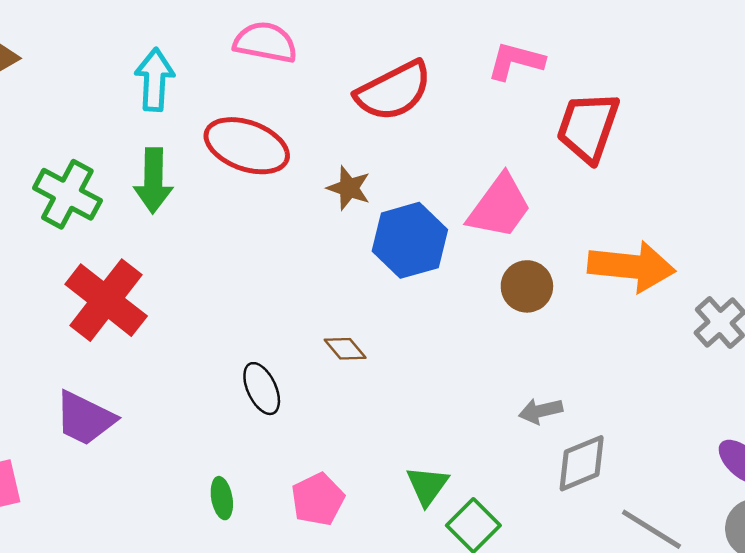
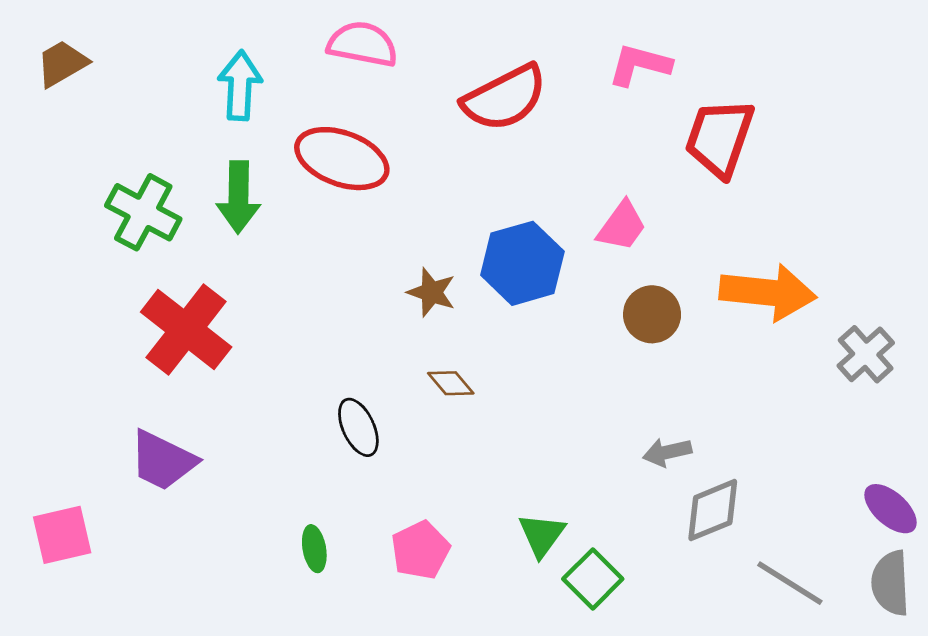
brown star: (349, 188) -> (431, 292), moved
pink trapezoid: (500, 207) -> (622, 226), size x0.7

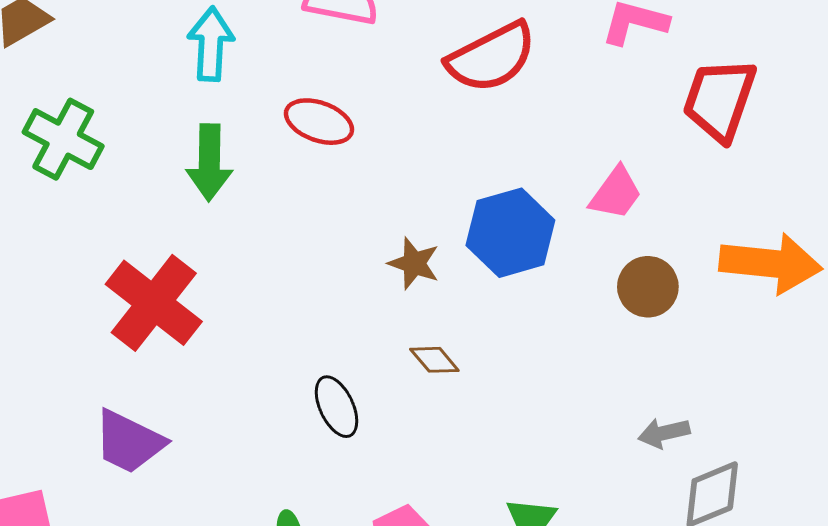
red ellipse: (342, 159) -> (319, 122), size x0.7
green cross: (143, 212) -> (63, 139), moved

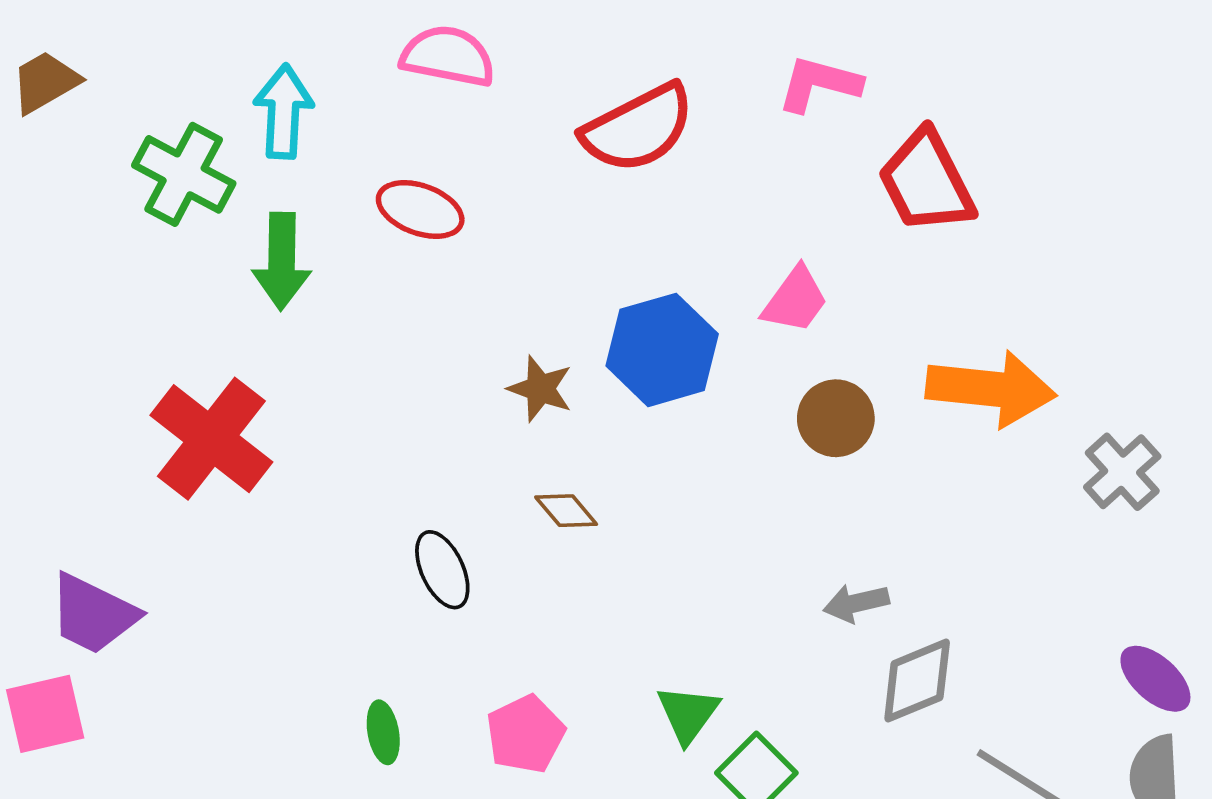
red trapezoid: (720, 100) -> (926, 182), turned -46
green cross: (63, 139) -> (184, 174), moved
purple trapezoid: (129, 442) -> (93, 614), moved

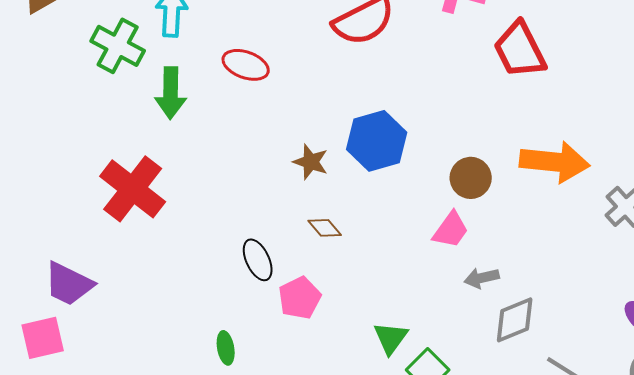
pink trapezoid: (795, 300) -> (451, 230), moved
pink pentagon: (525, 734) -> (300, 298), moved

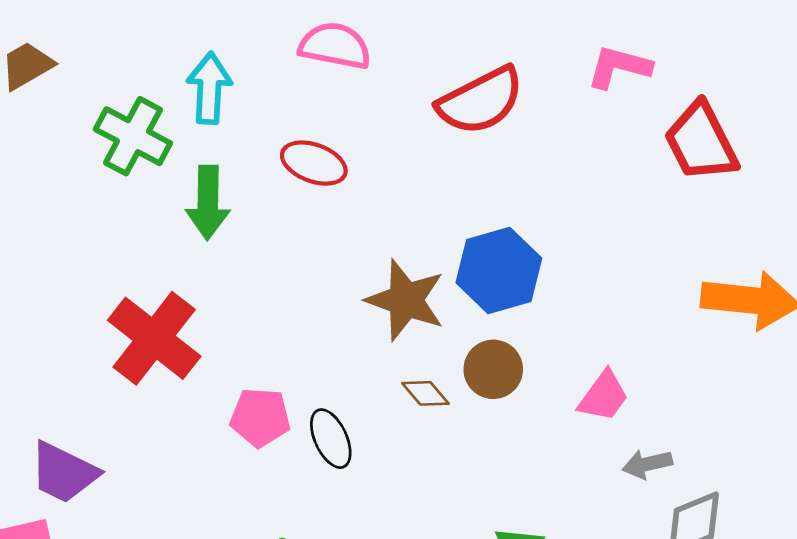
brown star: (311, 162) -> (406, 300), size x1.6
brown circle: (471, 178) -> (493, 369), moved
pink pentagon: (300, 298) -> (260, 417), moved, turned 30

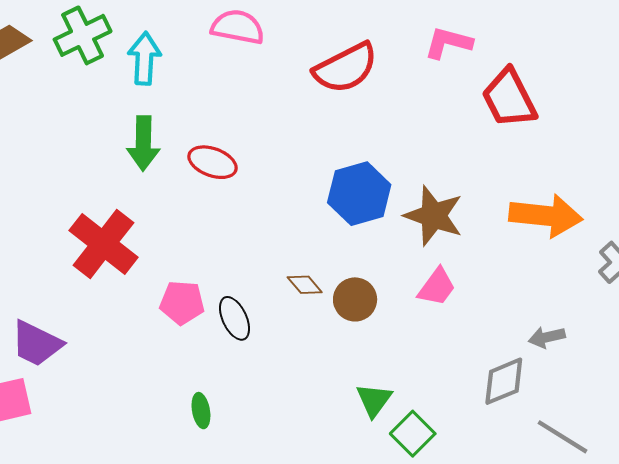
green cross: (133, 136) -> (83, 35), moved, turned 36
red ellipse: (314, 163) -> (213, 162), moved
brown star: (406, 300) -> (434, 216), moved
brown circle: (493, 369) -> (355, 299), moved
gray arrow: (647, 464) -> (547, 337), moved

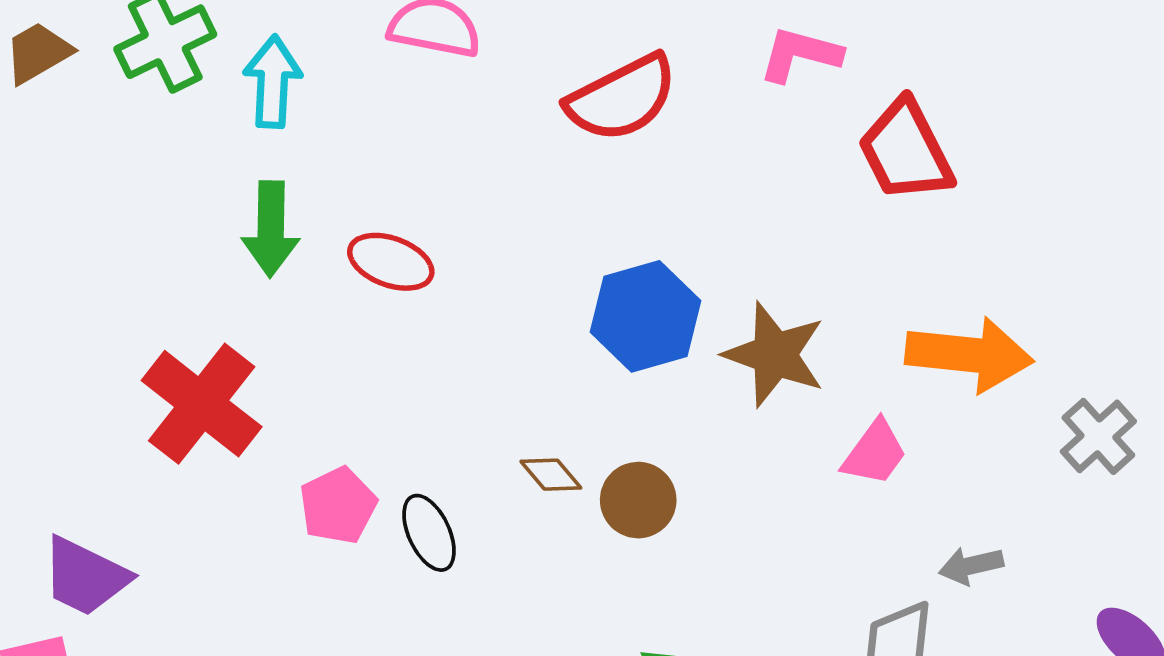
pink trapezoid: (437, 287) -> (875, 453), moved
pink pentagon: (182, 303) -> (338, 506), turned -30

